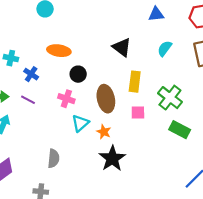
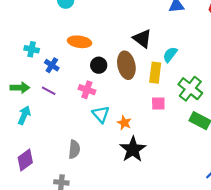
cyan semicircle: (165, 48) -> (170, 55), moved
brown ellipse: (106, 99) -> (126, 65), moved
cyan triangle: (80, 123) -> (101, 114), turned -30

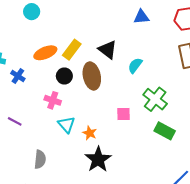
orange ellipse: (80, 42) -> (45, 53), turned -30
yellow rectangle: (155, 73) -> (72, 50), moved, turned 30
purple line: (49, 91) -> (15, 121), moved

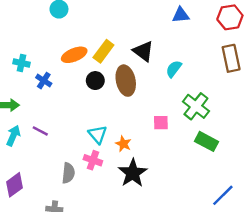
pink cross: (53, 100) -> (93, 160), moved

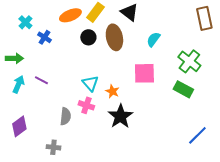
cyan cross: (21, 63) -> (25, 22), turned 32
cyan semicircle: (174, 69) -> (153, 39), moved
green cross: (196, 106) -> (189, 61), moved
pink square: (161, 123) -> (144, 73), size x1.6

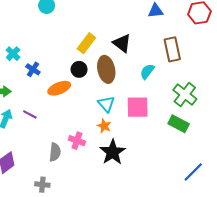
orange ellipse: (70, 15) -> (59, 88), moved
brown rectangle: (204, 18) -> (172, 49), moved
cyan triangle: (90, 83) -> (106, 104), moved

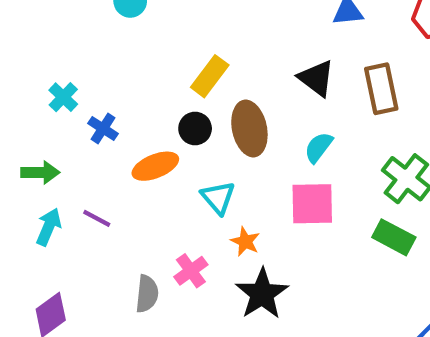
black triangle: (122, 43) -> (316, 78), moved
cyan semicircle: (147, 71) -> (318, 147), moved
cyan triangle: (106, 104) -> (218, 198), moved
pink cross: (77, 141) -> (191, 271), turned 35

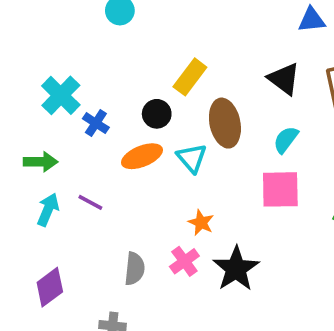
cyan cross: (63, 97) -> (61, 95), size x1.5
black circle: (195, 129) -> (157, 114), moved
cyan triangle: (218, 198) -> (192, 158), moved
orange star: (245, 241) -> (201, 223), moved
pink cross: (191, 271) -> (184, 261), moved

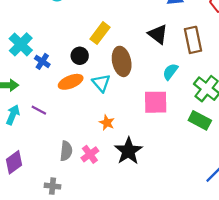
cyan semicircle: (286, 140) -> (170, 72), moved
pink cross: (184, 261) -> (90, 154), moved

